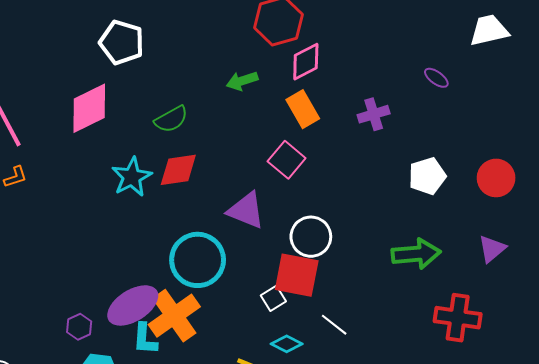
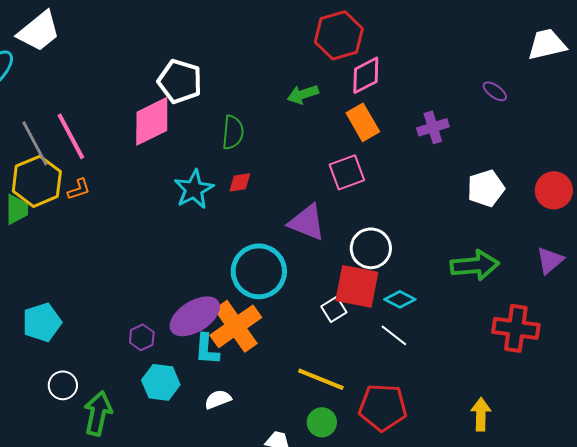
white pentagon: (122, 42) -> (180, 81), moved
green semicircle: (171, 119) -> (233, 132), turned -56
pink square: (287, 160) -> (347, 172), turned 30
red diamond: (178, 170) -> (240, 182), size x0.6
cyan diamond: (287, 344) -> (400, 299), moved

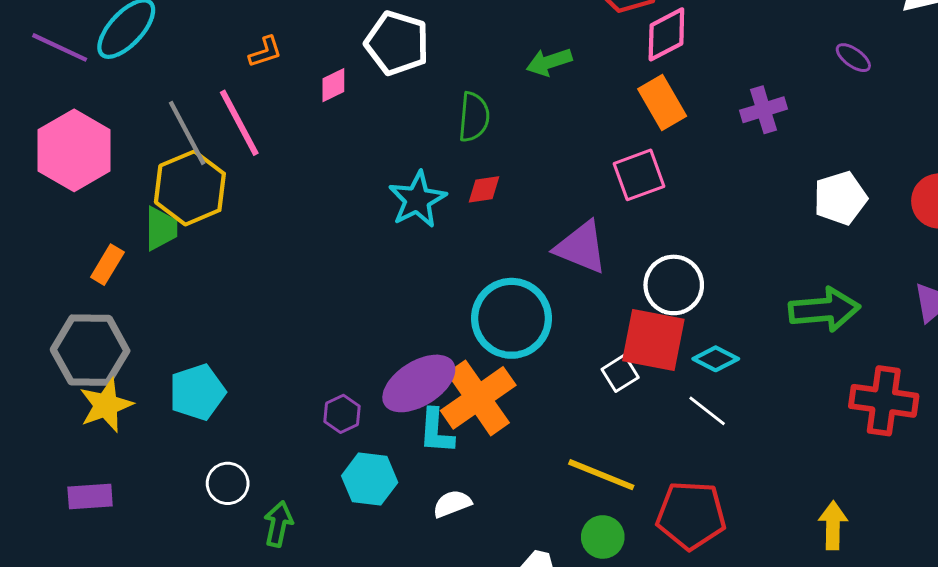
green arrow: (303, 94) -> (549, 62), moved
pink diamond: (152, 121) -> (333, 85), moved, size x0.5
orange L-shape: (79, 189) -> (265, 52), moved
green arrow: (98, 413) -> (278, 524), size x0.7

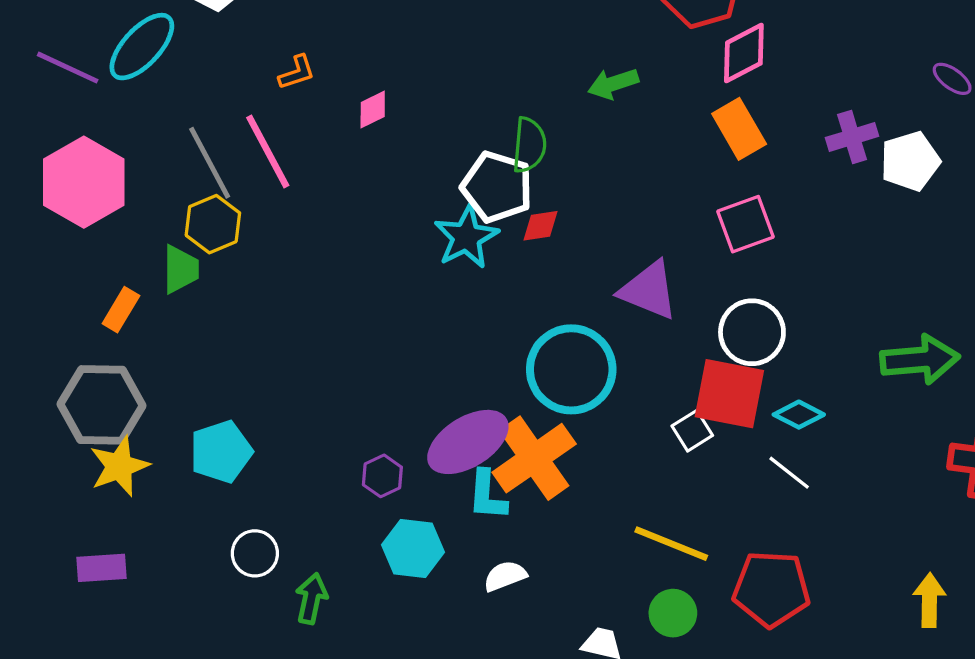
white pentagon: (397, 43) -> (497, 187), moved
pink square: (639, 175) -> (746, 224), moved
yellow hexagon: (190, 188) -> (213, 224), size x0.7
white pentagon: (840, 198) -> (910, 161), moved

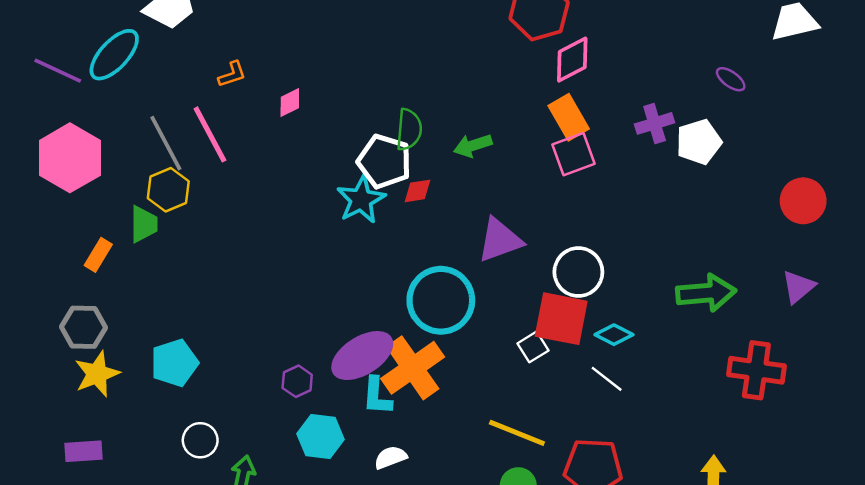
green arrow: (613, 84) -> (473, 146), moved
pink square: (746, 224) -> (573, 154), moved
purple triangle: (649, 290) -> (500, 240), turned -42
gray hexagon: (102, 405) -> (84, 327), size x0.7

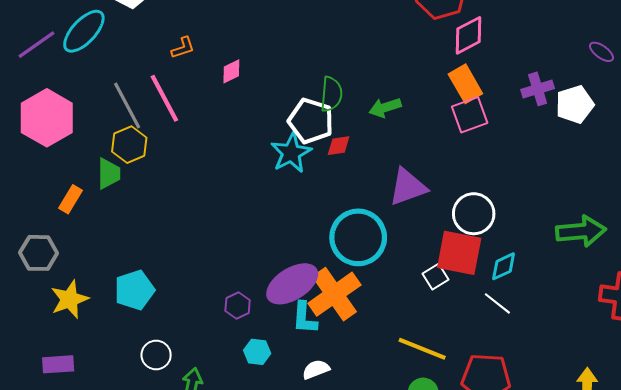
purple line: (58, 71) -> (36, 45), turned -60
gray hexagon: (84, 327) -> (39, 253), moved
cyan diamond: (614, 335) -> (504, 266), turned -52
cyan hexagon: (321, 437) -> (257, 352), size x0.7

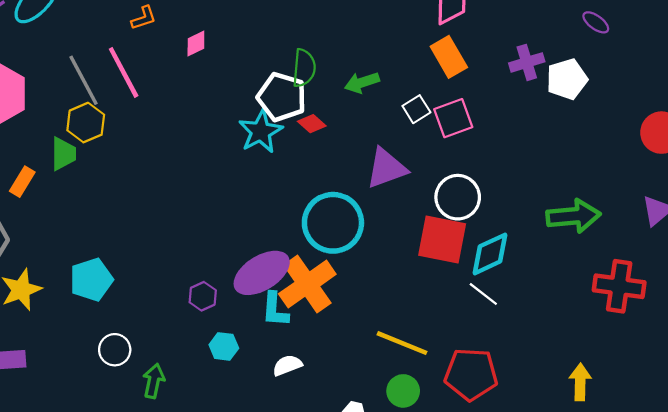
pink square: (470, 115) -> (453, 118), moved
red diamond: (339, 146) -> (312, 124), turned 50
cyan diamond: (504, 266) -> (490, 254), size x1.4
white square: (436, 277) -> (416, 109), moved

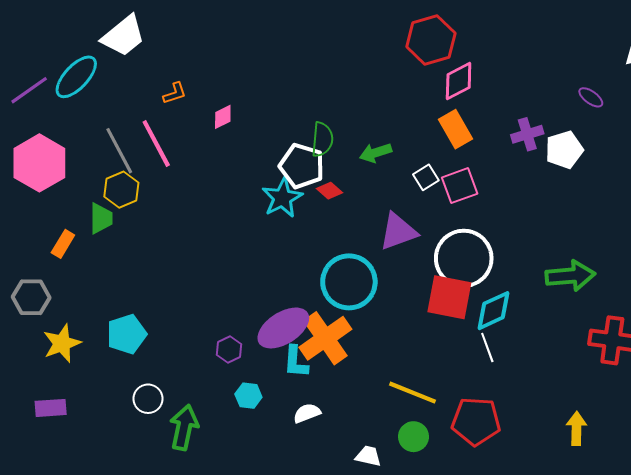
white circle: (458, 197) -> (464, 258), size x1.4
white line: (483, 294) -> (487, 347), turned 32
green arrow: (154, 381) -> (184, 427), size x1.4

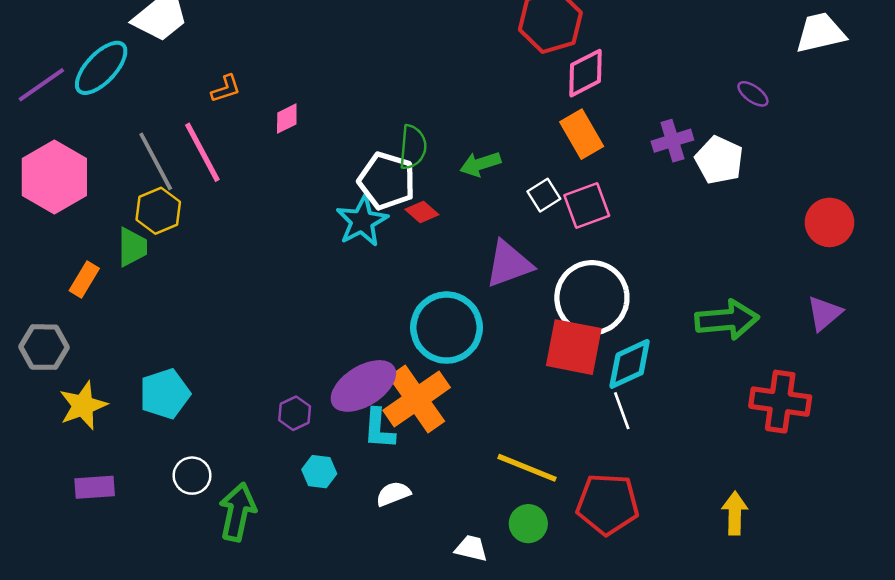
white pentagon: (564, 150) -> (719, 160), turned -30
purple rectangle: (51, 408) -> (95, 487), moved

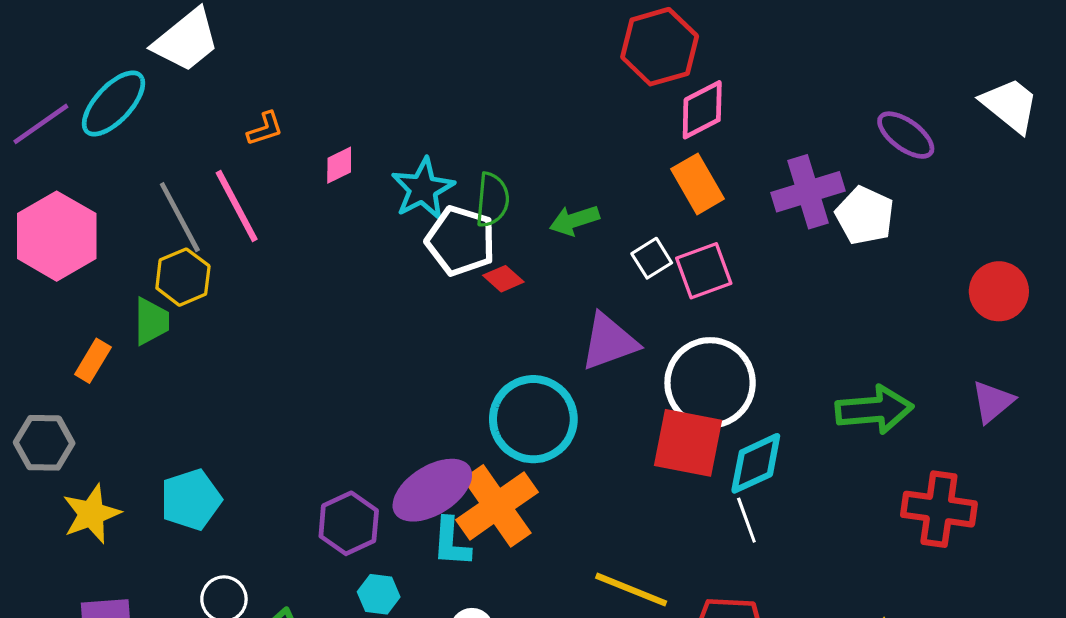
white trapezoid: (820, 33) -> (1010, 105), moved, turned 52
purple ellipse: (753, 94) -> (906, 135), size x1.5
purple cross: (672, 141) -> (808, 192), size x1.4
cyan star: (362, 221) -> (423, 189), moved
purple hexagon: (295, 413) -> (349, 523), size x1.5

